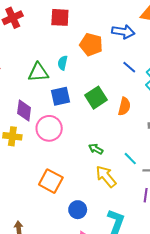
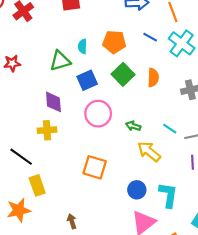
orange pentagon: (91, 44) -> (114, 42), moved
pink circle: (49, 128) -> (98, 114), moved
blue circle: (78, 210) -> (137, 190), moved

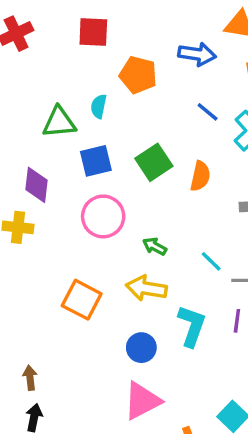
orange pentagon: (114, 42) -> (138, 75), moved
yellow arrow: (149, 152) -> (146, 288), moved, turned -40
cyan L-shape: (168, 195) -> (192, 326), moved

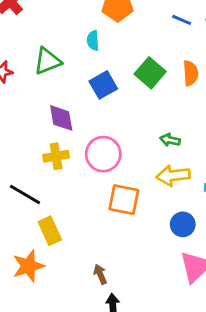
green triangle: (59, 122) -> (47, 61), moved
pink circle: (103, 216) -> (103, 154), moved

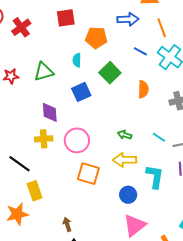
green square: (150, 73) -> (110, 73), moved

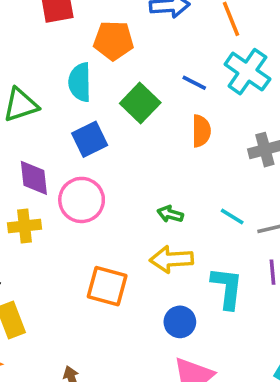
blue line: (140, 51) -> (194, 83), moved
cyan semicircle: (77, 60) -> (80, 82), size x1.5
pink circle: (77, 140) -> (82, 200), moved

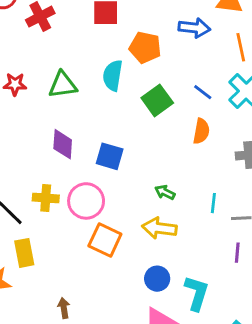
blue square: (90, 139) -> (110, 156), moved, turned 32
pink circle: (82, 200) -> (86, 201), moved
cyan line: (232, 217) -> (213, 203), turned 54
yellow cross: (24, 226) -> (46, 198), moved
cyan L-shape: (227, 288) -> (197, 293), moved

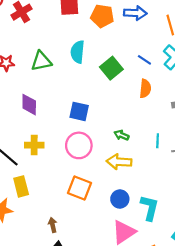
orange pentagon: (145, 47) -> (102, 16), moved
purple diamond: (63, 144) -> (29, 105), moved
pink circle: (86, 201) -> (79, 145), moved
orange square: (105, 240) -> (80, 188), moved

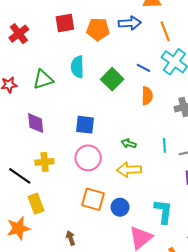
blue circle: (120, 199) -> (120, 207), moved

